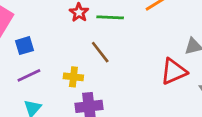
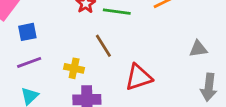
red triangle: (174, 71) -> (139, 77), moved

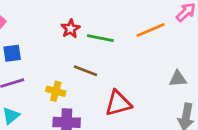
brown line: (103, 46) -> (86, 71), turned -40

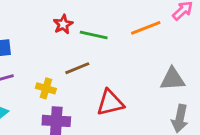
brown line: (86, 71) -> (77, 68), turned -45
gray triangle: (178, 79) -> (172, 79), size x1.4

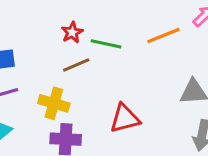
brown line: (77, 68) -> (76, 65), moved
yellow cross: (46, 88) -> (54, 103), size x1.4

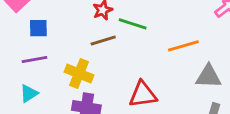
orange line: (163, 36) -> (183, 46), moved

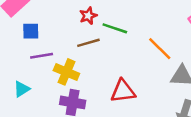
orange line: (183, 46) -> (160, 49), turned 60
purple line: (35, 59) -> (42, 56), moved

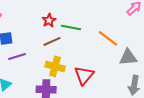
yellow cross: (66, 72) -> (55, 66), moved
red triangle: (123, 91) -> (84, 75), turned -35

